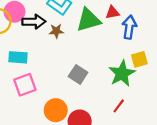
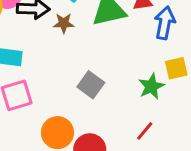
green star: (122, 73) -> (151, 86), size x0.7

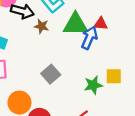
blue arrow: (165, 23) -> (89, 38), moved

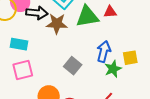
brown star: (41, 26) -> (57, 24), size x1.5
blue arrow: (89, 38) -> (104, 51), moved

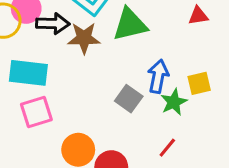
red triangle: (110, 12) -> (198, 16), moved
cyan rectangle: (19, 44) -> (28, 73), size x1.4
gray square: (73, 66) -> (129, 99), moved

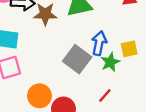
gray square: (129, 99) -> (77, 59), size x1.4

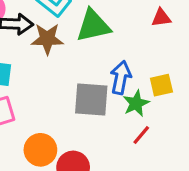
gray square: (77, 59) -> (91, 99), turned -32
red line: (105, 95) -> (141, 135), moved

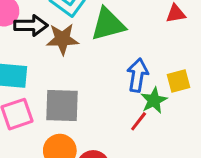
gray square: (91, 99) -> (62, 105), moved
red line: (141, 135) -> (139, 121), moved

